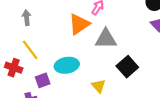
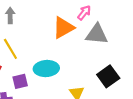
gray triangle: (106, 39) -> (97, 34), moved

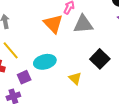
orange triangle: (63, 28) -> (53, 24), turned -35

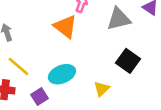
gray triangle: (83, 24) -> (119, 19), moved
yellow triangle: (75, 78) -> (102, 89), turned 40

